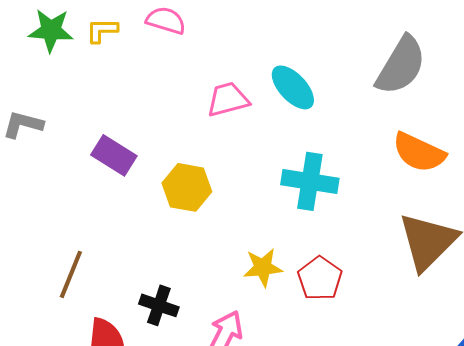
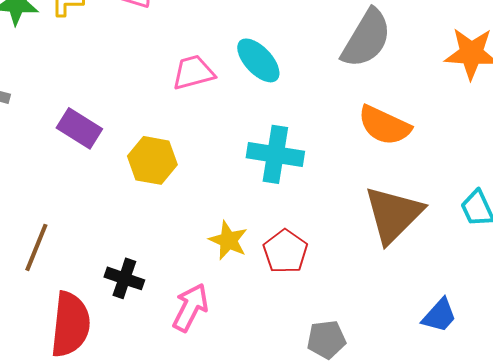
yellow star: (263, 267) -> (228, 240), turned 30

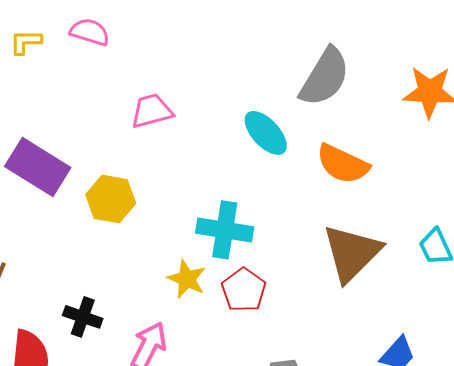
cyan ellipse: (258, 60) -> (266, 133), moved
purple rectangle: (79, 128) -> (38, 167), size x1.4
cyan cross: (275, 154) -> (225, 230), moved

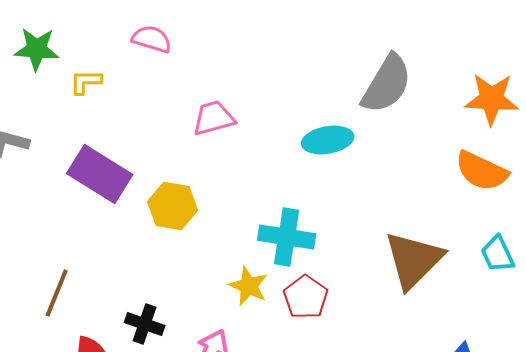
yellow L-shape: (26, 42) -> (86, 82), moved
cyan ellipse: (266, 133) -> (328, 140), turned -57
orange semicircle: (343, 164) -> (482, 171), moved

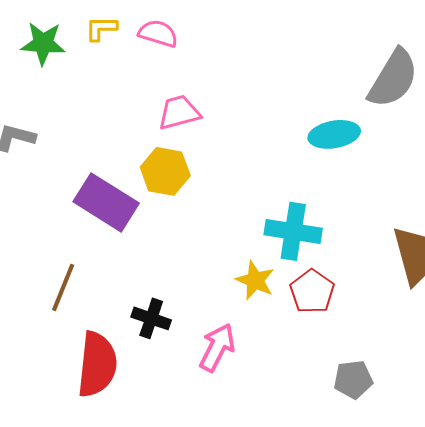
yellow L-shape: (86, 82) -> (101, 28), moved
pink trapezoid: (214, 118) -> (179, 112), moved
purple rectangle: (100, 174) -> (106, 202), moved
yellow hexagon: (173, 206) -> (165, 171), moved

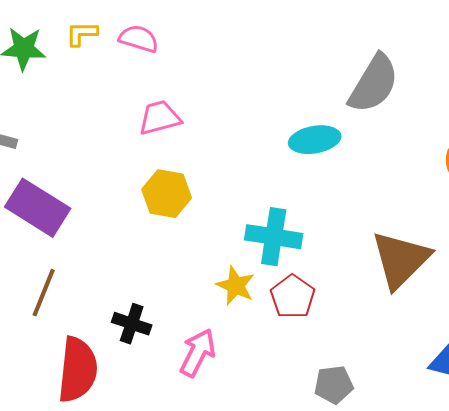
yellow hexagon: (165, 171) -> (167, 194), moved
purple rectangle: (106, 202) -> (38, 208), moved

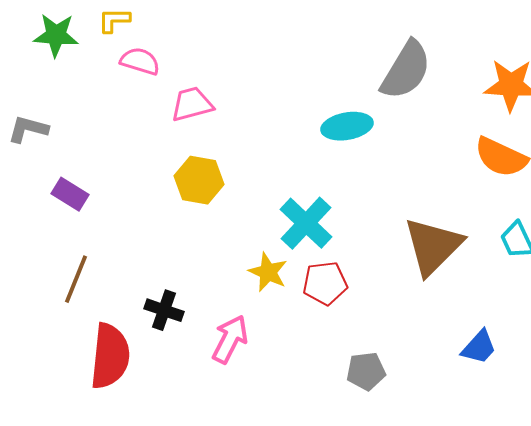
pink semicircle: (139, 39) -> (140, 61), moved
purple rectangle: (38, 208) -> (70, 194), size x0.6
cyan cross: (274, 237) -> (306, 223), turned 34
red pentagon: (293, 297) -> (325, 283), turned 30

